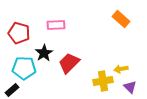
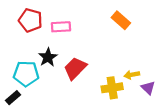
orange rectangle: (121, 19) -> (121, 20), moved
red pentagon: (19, 33) -> (30, 20), moved
purple triangle: (130, 87) -> (148, 88), moved

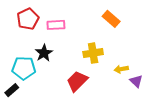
red pentagon: (30, 20) -> (28, 19), turned 30
red trapezoid: (75, 68) -> (77, 81), moved
yellow cross: (112, 88) -> (93, 53), moved

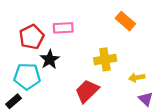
red pentagon: (28, 19) -> (32, 37), moved
purple triangle: (136, 81) -> (146, 99), moved

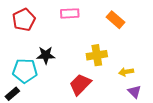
pink rectangle: (63, 28) -> (70, 13), moved
red pentagon: (32, 37) -> (24, 20), moved
black star: (50, 59) -> (46, 55), turned 30

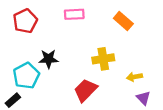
cyan pentagon: (25, 71) -> (26, 76), turned -30

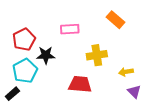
pink rectangle: (74, 14) -> (70, 29), moved
red pentagon: (25, 21) -> (24, 40), moved
red trapezoid: (85, 90) -> (80, 84), turned 50

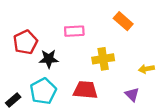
cyan pentagon: (25, 71) -> (43, 91), moved
yellow arrow: (126, 72) -> (146, 69), moved
purple triangle: (134, 92) -> (132, 94), moved

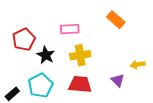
black star: (49, 59) -> (46, 55), turned 30
yellow cross: (103, 59) -> (80, 55), moved
purple triangle: (132, 94) -> (118, 80), moved

